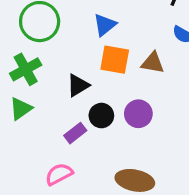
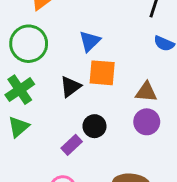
brown triangle: (153, 63) -> (146, 92), moved
black triangle: (78, 85) -> (70, 87), moved
purple circle: (138, 114) -> (147, 122), moved

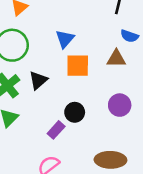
black triangle: (70, 87) -> (38, 80), moved
brown triangle: (146, 92) -> (116, 59), moved

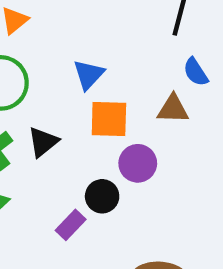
blue semicircle: (129, 36) -> (196, 72), turned 36
purple circle: (120, 105) -> (138, 163), moved

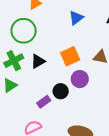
blue triangle: (89, 74) -> (76, 18), moved
orange square: (109, 119) -> (70, 56), turned -36

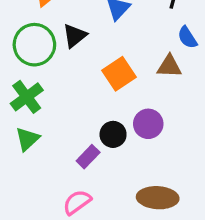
black triangle: (38, 61) -> (75, 36), moved
purple circle: (80, 79) -> (148, 124), moved

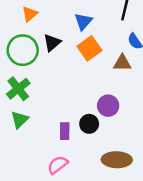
orange square: (119, 74) -> (89, 48), moved
black circle: (113, 134) -> (89, 124), moved
purple rectangle: (88, 157) -> (65, 131), turned -42

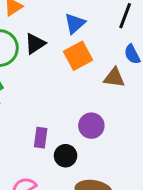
black circle: (89, 124) -> (66, 156), moved
purple rectangle: (65, 131) -> (41, 138), moved

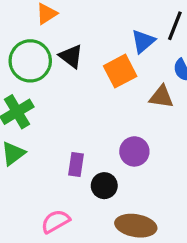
blue triangle: (75, 23) -> (143, 41), moved
black triangle: (35, 44) -> (71, 56), turned -50

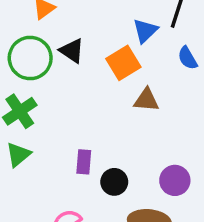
brown triangle: (161, 97) -> (146, 100), moved
purple circle: (134, 151) -> (175, 180), moved

